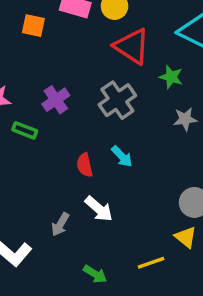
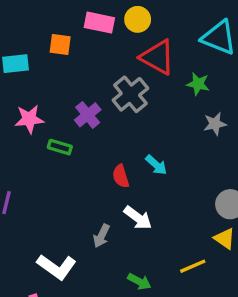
gray cross: (117, 100) -> (130, 94), moved

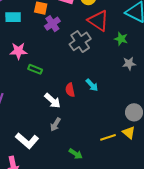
purple cross: (88, 115) -> (52, 24), moved
white arrow: (138, 218) -> (52, 101), moved
yellow line: (193, 266) -> (108, 137), moved

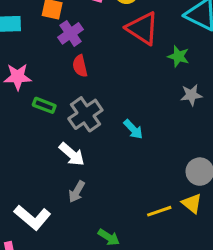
gray cross: (80, 41) -> (85, 114), moved
red semicircle: (70, 90) -> (80, 66), moved

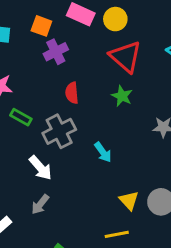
green star: (178, 56) -> (122, 96), moved
red semicircle: (80, 66) -> (72, 93), moved
yellow triangle: (192, 203) -> (129, 200), moved

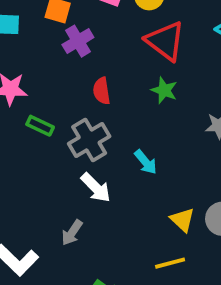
white arrow: (41, 168) -> (96, 188), moved

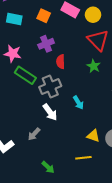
purple cross: (78, 41) -> (46, 44), moved
green rectangle: (40, 126) -> (25, 75), size x1.5
yellow triangle: (182, 220) -> (93, 136), turned -32

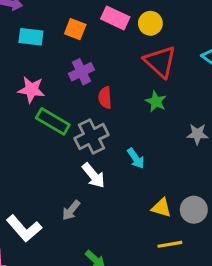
yellow line: (83, 158) -> (170, 244), moved

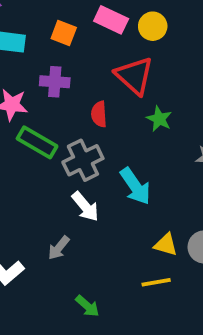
red triangle: (160, 62) -> (134, 76), moved
purple cross: (81, 72) -> (55, 82), moved, turned 30
cyan arrow: (136, 158) -> (135, 186), size x1.5
yellow line: (170, 244) -> (156, 282), moved

